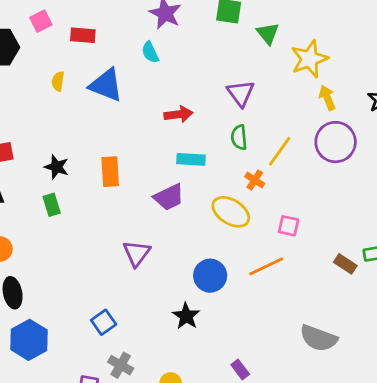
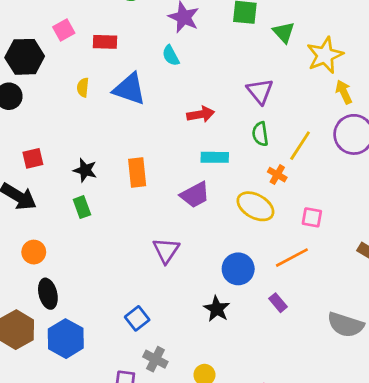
purple rectangle: (240, 369) -> (278, 303), moved

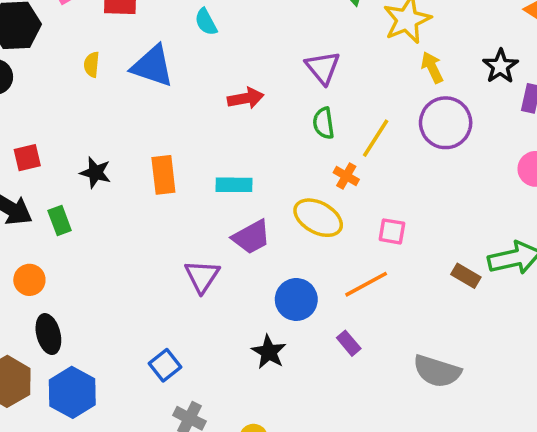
cyan rectangle: (215, 157) -> (234, 185), moved
purple trapezoid: (195, 195) -> (251, 237), moved
green rectangle: (82, 207) -> (60, 220), moved

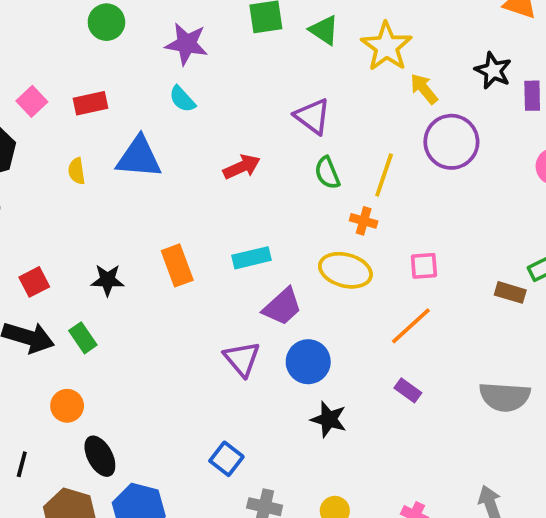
blue circle: (296, 299) -> (308, 362), moved

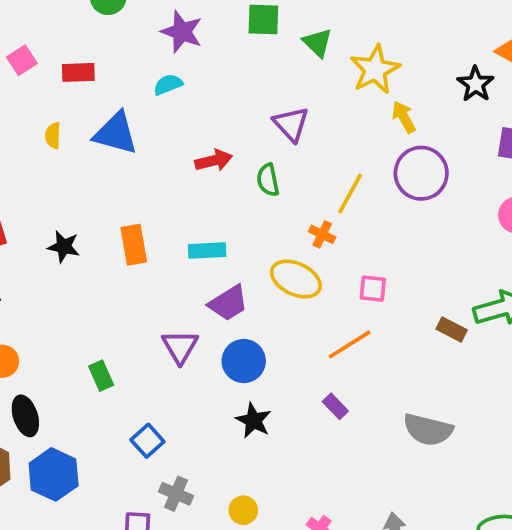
black star: (493, 71) -> (476, 84), moved
cyan semicircle: (182, 99) -> (168, 84), turned 100
green semicircle: (327, 173) -> (268, 180), moved
green rectangle: (83, 338) -> (101, 376), moved

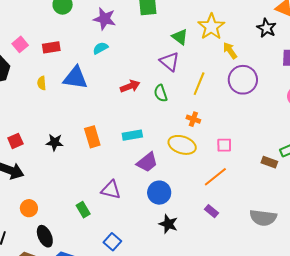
green triangle: (317, 43) -> (180, 37), moved
yellow line: (350, 193) -> (199, 84), moved
purple triangle: (180, 347) -> (111, 190), moved, turned -40

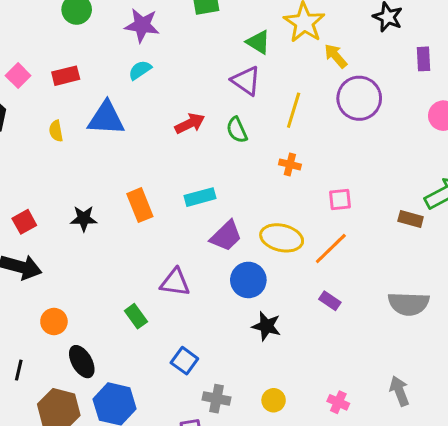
yellow ellipse: (182, 145) -> (282, 238), moved

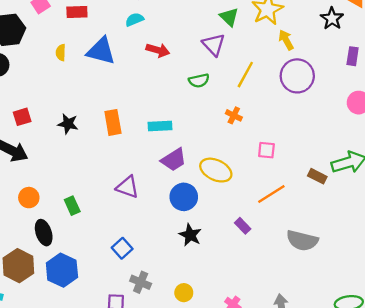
red arrow: (190, 124) -> (158, 50), moved, turned 30
green semicircle: (237, 130) -> (199, 81), turned -90
orange line: (331, 248) -> (271, 194), moved
green rectangle: (136, 316) -> (72, 206), moved

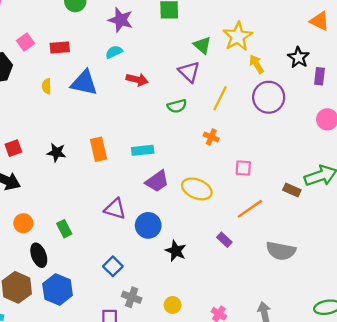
black star: (332, 18) -> (298, 57), moved
blue circle: (184, 197) -> (148, 225), moved

